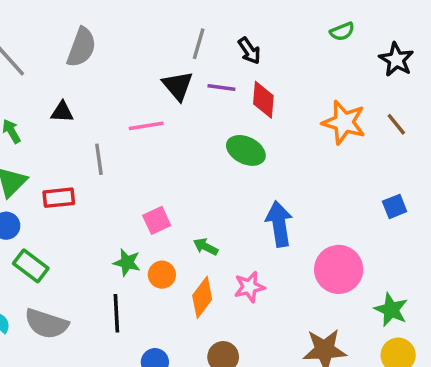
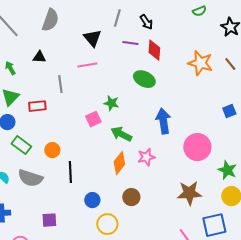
black triangle: (178, 86) -> (92, 38), moved
green arrow: (206, 247) -> (121, 134), size x1.5
green star: (127, 262) -> (111, 103), moved
orange circle: (162, 275) -> (52, 150), moved

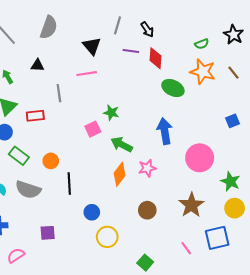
green semicircle: (199, 11) -> (202, 44), moved
green ellipse: (144, 79) -> (173, 88), moved
brown star: (189, 193) -> (191, 205), turned -30
brown circle: (131, 197) -> (147, 210), moved

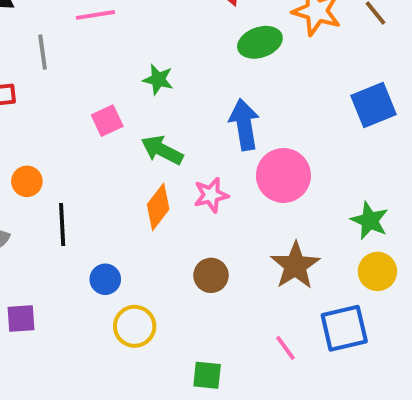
green ellipse: (173, 88) -> (260, 42), turned -45
green star: (111, 113) -> (158, 80), moved
blue square: (232, 121) -> (374, 105), size x1.6
pink circle: (200, 158) -> (283, 175), moved
green square: (145, 263) -> (207, 375), turned -35

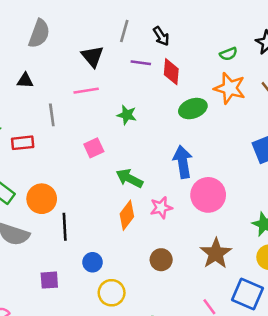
green star: (158, 80) -> (127, 115), moved
pink square: (107, 121) -> (94, 148), moved
orange circle: (27, 181) -> (42, 199), size x1.5
purple square: (21, 318) -> (49, 280), moved
blue square: (344, 328) -> (248, 294), turned 36

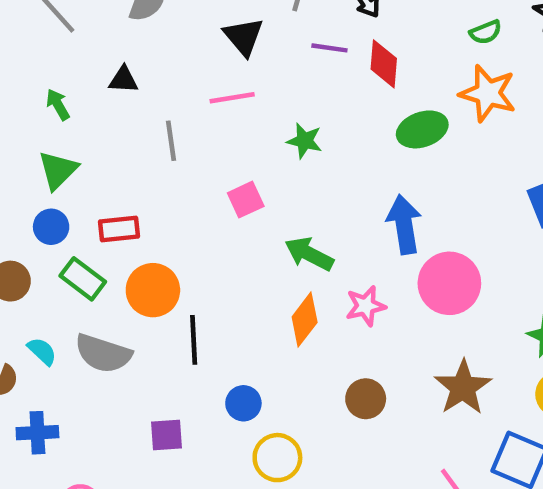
red rectangle: (23, 143) -> (119, 229), moved

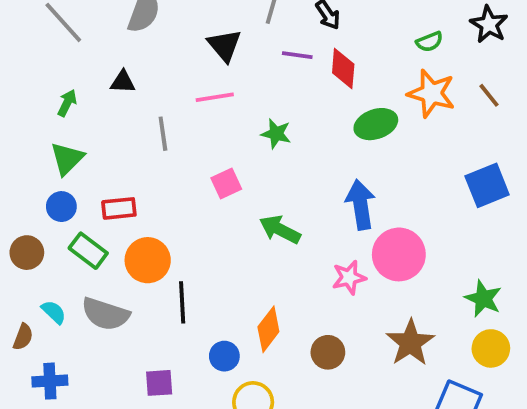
green arrow: (58, 105) -> (67, 103), turned 56
pink star: (366, 306) -> (349, 277), moved
orange diamond: (305, 320) -> (268, 329), moved

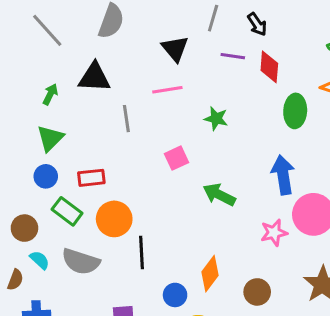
black triangle: (123, 82) -> (94, 77), size x1.6
green ellipse: (376, 124) -> (295, 111), turned -68
brown circle: (27, 253) -> (24, 228), moved

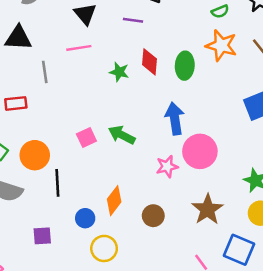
red diamond: (269, 67) -> (149, 62), moved
pink square: (177, 158) -> (86, 138), moved
red rectangle: (91, 178) -> (16, 103), moved

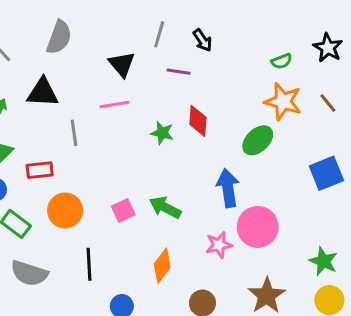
green ellipse: (185, 66) -> (258, 140), moved, turned 44
orange circle: (35, 155) -> (65, 211), moved
orange diamond: (114, 201) -> (162, 266), moved

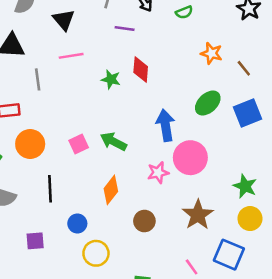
green semicircle: (282, 61) -> (184, 12), moved
black triangle: (122, 64) -> (64, 20), moved
orange star: (283, 101) -> (211, 53), size x0.7
brown line: (328, 103) -> (244, 68), moved
green ellipse: (258, 140) -> (208, 103), moved

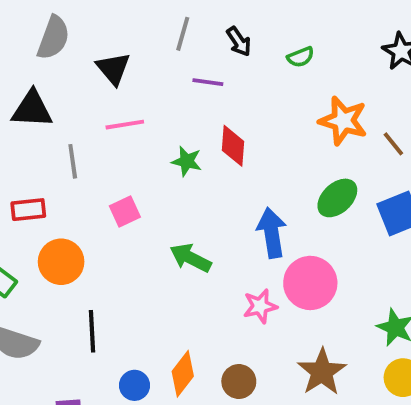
orange star: (211, 53) -> (343, 121), size x1.4
pink square: (79, 144) -> (125, 212), moved
orange diamond: (111, 190) -> (183, 374), moved

